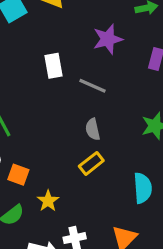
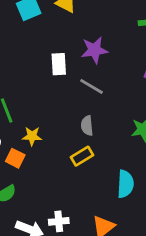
purple star: (108, 39) -> (94, 50), moved
yellow star: (48, 201) -> (32, 136), moved, turned 30

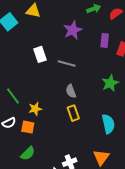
purple star: (94, 50) -> (73, 30), moved
yellow rectangle: (82, 156) -> (73, 113), turned -63

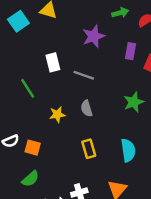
green line: (13, 96) -> (28, 88), moved
yellow star: (35, 109) -> (57, 114), moved
yellow rectangle: (73, 113) -> (89, 149), moved

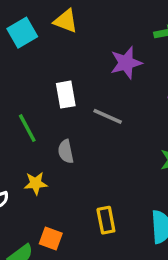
gray semicircle: (87, 108) -> (66, 152), moved
yellow star: (57, 114) -> (36, 183), moved
orange square: (33, 148) -> (51, 239), moved

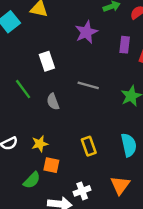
gray line: (108, 116) -> (88, 85), moved
yellow star: (36, 183) -> (40, 144), moved

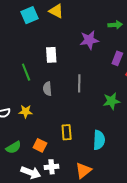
gray line: (88, 85) -> (79, 83), turned 60
yellow star: (40, 144) -> (26, 111), moved
orange square: (51, 165) -> (40, 145), moved

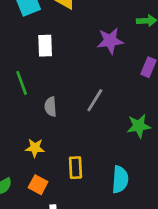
white rectangle: (51, 55) -> (45, 46), moved
gray line: (79, 83) -> (95, 100), turned 30
yellow star: (26, 111) -> (35, 148), moved

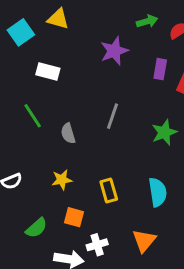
white rectangle: (45, 46) -> (48, 71), turned -60

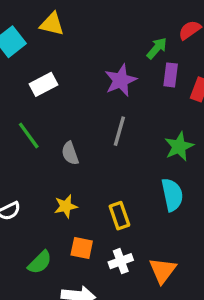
green arrow: (147, 21) -> (157, 48), moved, turned -30
purple star: (114, 51) -> (121, 80), moved
white rectangle: (48, 71) -> (44, 84), turned -40
cyan semicircle: (158, 192) -> (172, 195), moved
white cross: (97, 245) -> (121, 261), moved

